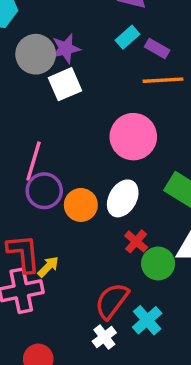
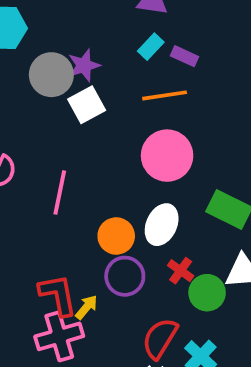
orange line: (163, 80) -> (165, 95), moved
purple circle: (44, 191) -> (125, 276), moved

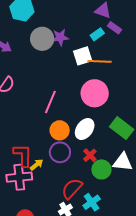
purple rectangle: (184, 56) -> (114, 28), moved
white square: (87, 105) -> (83, 56), moved
pink line: (60, 192) -> (50, 102), moved

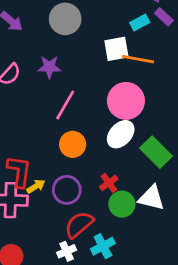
purple star: (60, 37) -> (49, 67), moved
white ellipse: (85, 129) -> (121, 134), moved
purple circle: (60, 152) -> (67, 190), moved

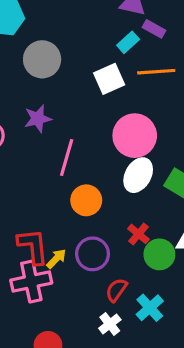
orange line: (138, 59) -> (156, 72), moved
red semicircle: (79, 225) -> (116, 290), size x0.7

